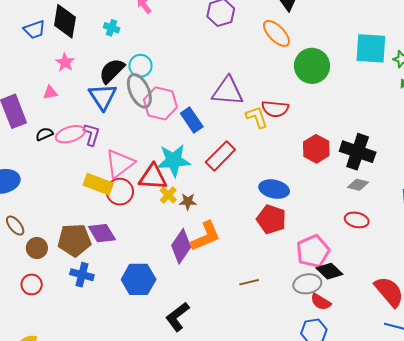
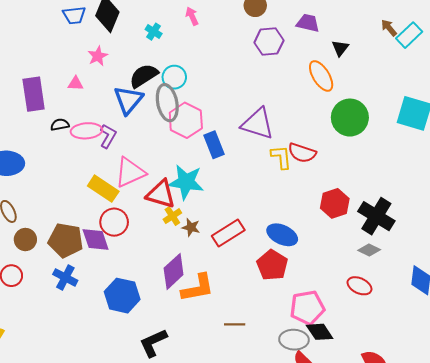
red rectangle: (220, 156) -> (228, 233), moved
red circle: (120, 192) -> (114, 222), moved
orange L-shape: (205, 236) -> (198, 288), moved

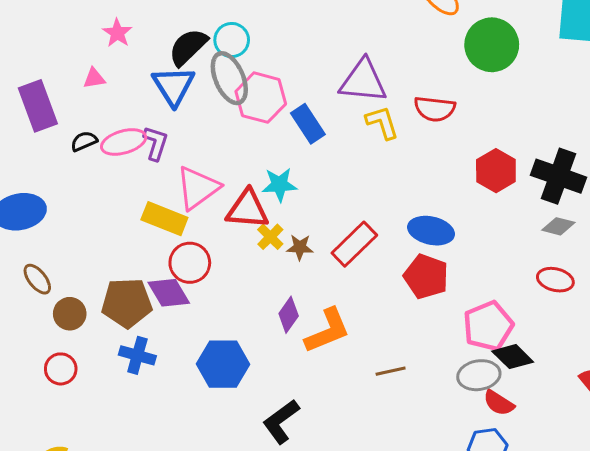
yellow L-shape: (281, 157) -> (382, 122), moved
cyan star: (186, 182) -> (279, 185), size x0.7
purple diamond: (174, 271) -> (289, 315), size x0.7

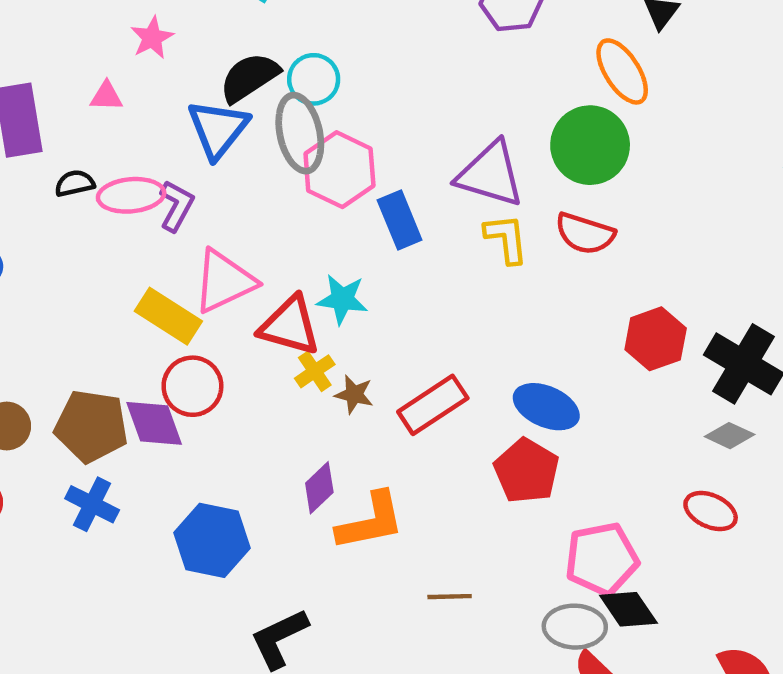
green circle: (492, 45) -> (590, 145), moved

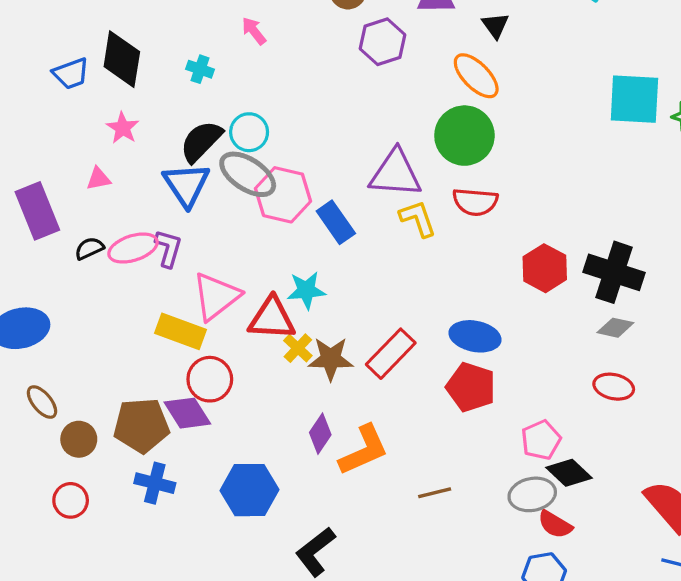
gray ellipse: (300, 133) -> (248, 174), turned -32
brown star: (354, 394) -> (331, 359), size x1.5
pink pentagon: (602, 559) -> (541, 440), size x0.7

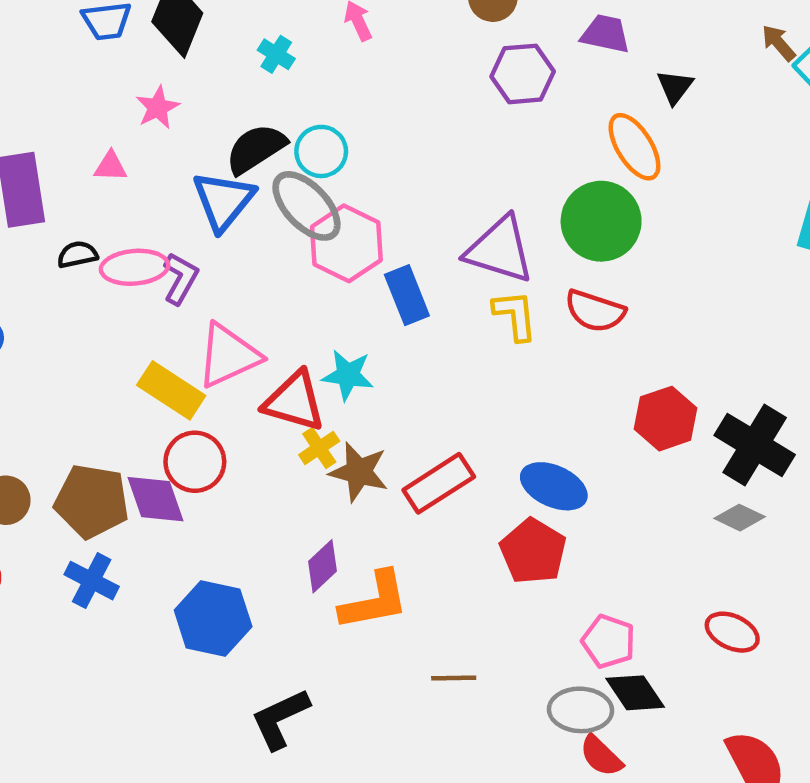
red ellipse: (614, 387) -> (732, 632), moved
pink pentagon: (541, 440) -> (609, 641), turned 30

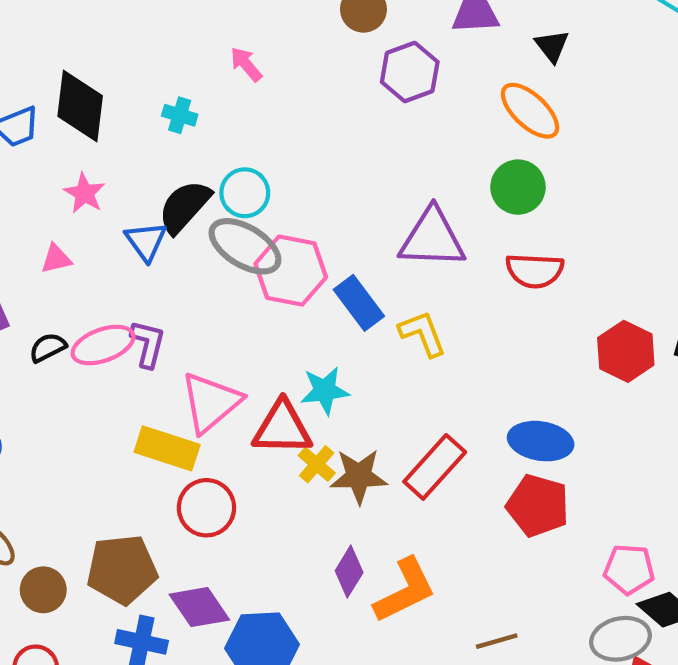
blue triangle: (223, 201) -> (146, 241), moved, size x0.7
green circle: (601, 221) -> (518, 187), size x0.7
yellow L-shape: (515, 315) -> (423, 334), moved
purple diamond: (155, 499) -> (199, 607), moved

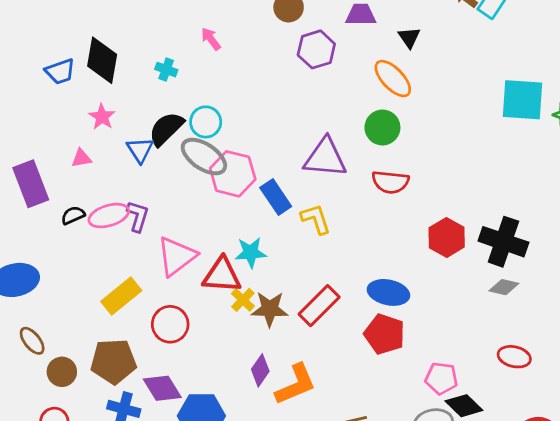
yellow rectangle: (167, 448) -> (121, 296), moved, turned -60

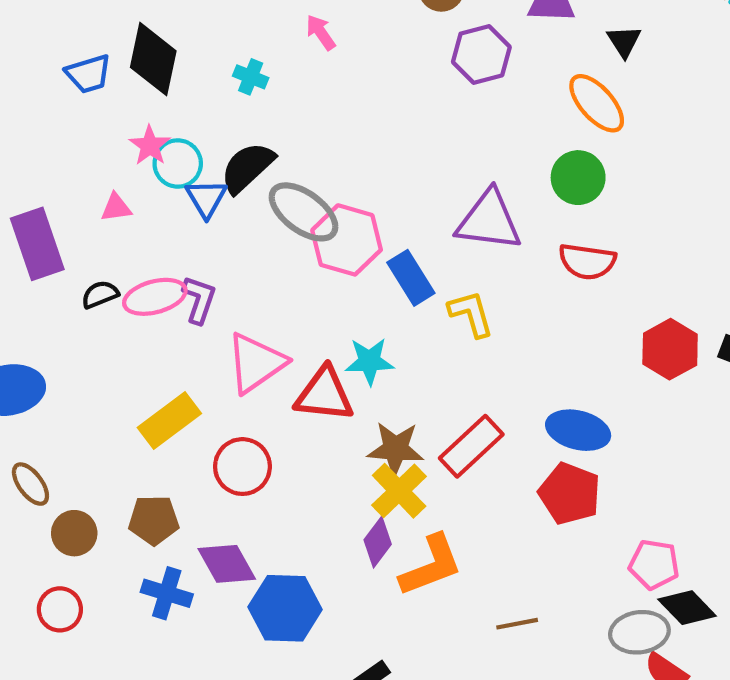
cyan circle: (206, 122) -> (178, 163), moved
yellow cross: (243, 300) -> (399, 491), moved, size x1.5
brown pentagon: (113, 361) -> (154, 520), size x0.7

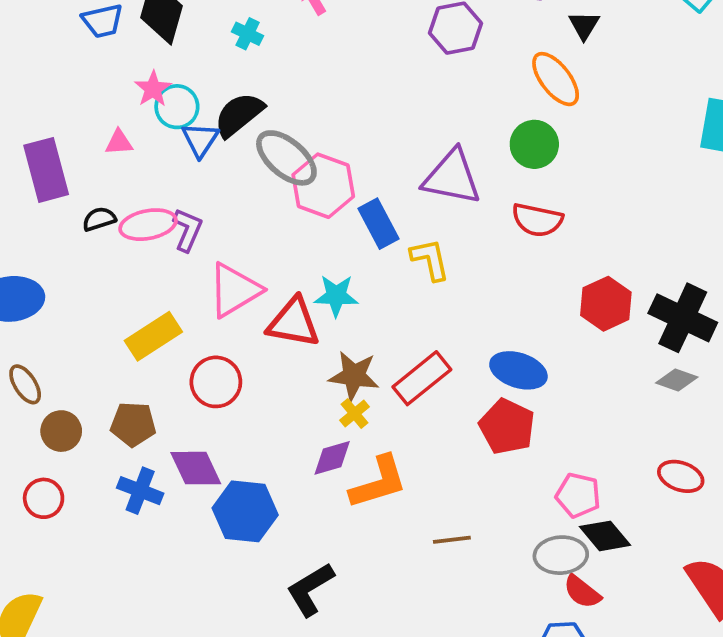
yellow cross: (399, 491) -> (354, 413), size x0.6
purple diamond: (378, 542) -> (332, 458), turned 33

